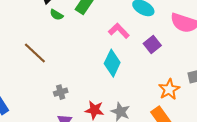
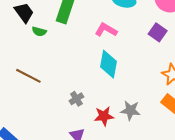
purple square: (152, 45) -> (158, 32), moved
gray cross: (61, 92) -> (76, 99), moved

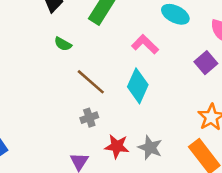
green semicircle: (39, 31) -> (63, 44), moved
brown line: (28, 76) -> (91, 82), moved

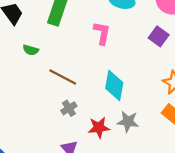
pink L-shape: (145, 44) -> (102, 33), turned 70
cyan diamond: (138, 86) -> (114, 85), moved

